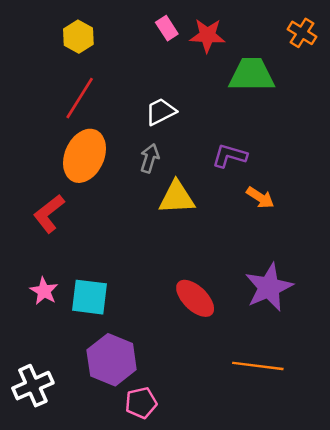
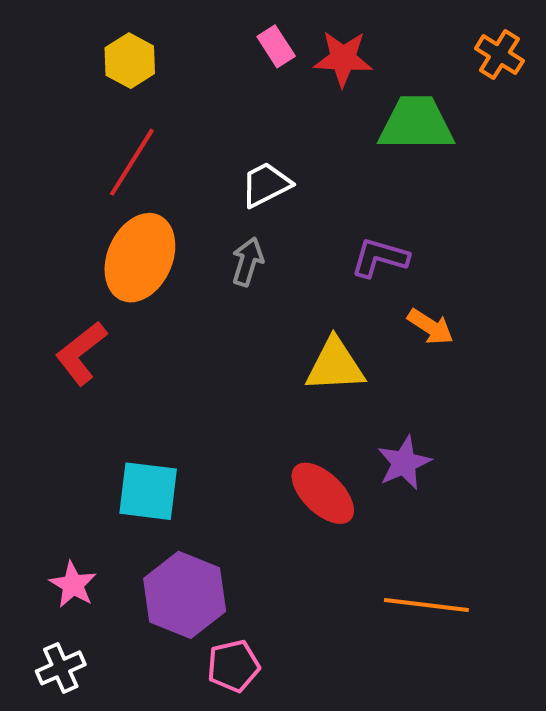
yellow triangle: (177, 198) -> (335, 365), moved
purple star: (269, 287) -> (404, 463), moved, size x0.7
pink star: (44, 291) -> (73, 585), moved
white cross: (33, 386) -> (61, 668), moved, size x0.7

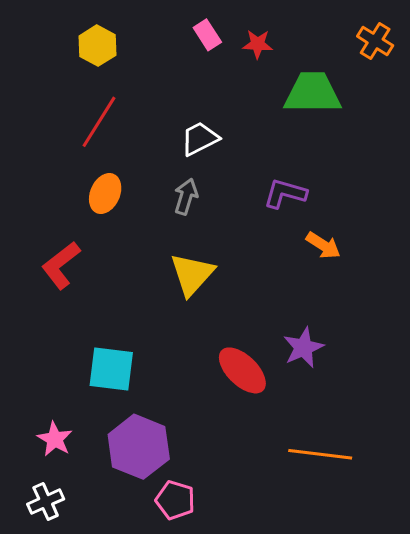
red star: (343, 59) -> (258, 44), size x0.7
orange ellipse: (140, 258) -> (105, 194), size x0.6
yellow triangle: (335, 365) -> (192, 274), moved, turned -45
pink pentagon: (233, 666) -> (175, 500), turned 30

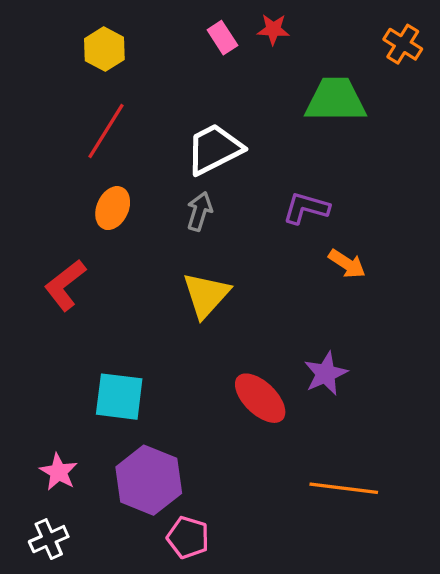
red star: (258, 44) -> (273, 29), moved
white trapezoid: (200, 139) -> (214, 149), size x1.4

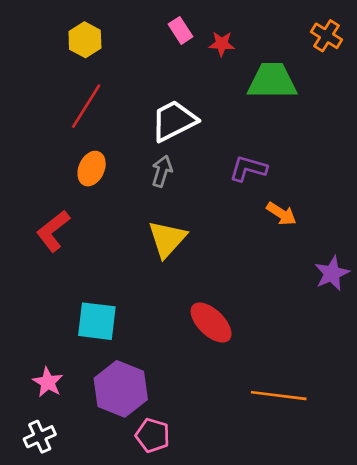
red star: (273, 29) -> (222, 44), moved
purple star: (326, 374) -> (332, 273), moved

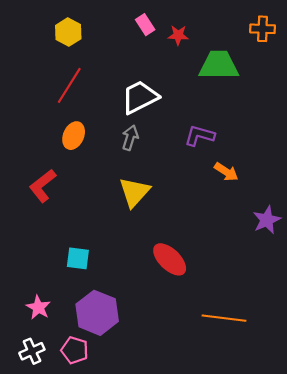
orange cross: (327, 36) -> (263, 29), turned -30
cyan square: (97, 321) -> (78, 258), size x0.7
pink pentagon: (153, 435) -> (75, 350), moved

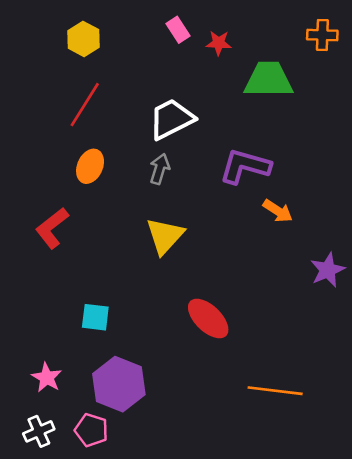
purple L-shape: (200, 136) -> (245, 166), size x1.4

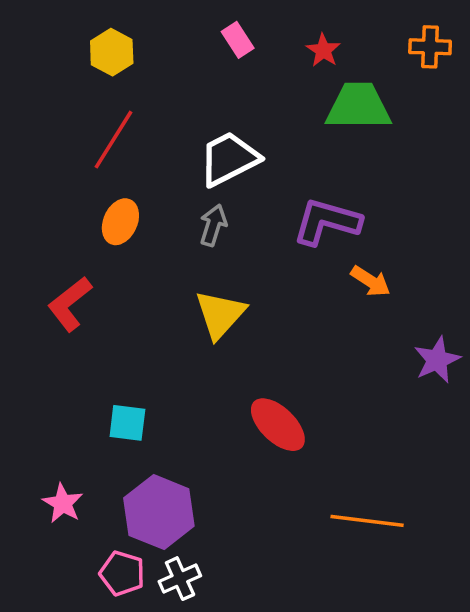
red star: (219, 43) -> (323, 50), moved, turned 30
white cross: (39, 431) -> (180, 579), moved

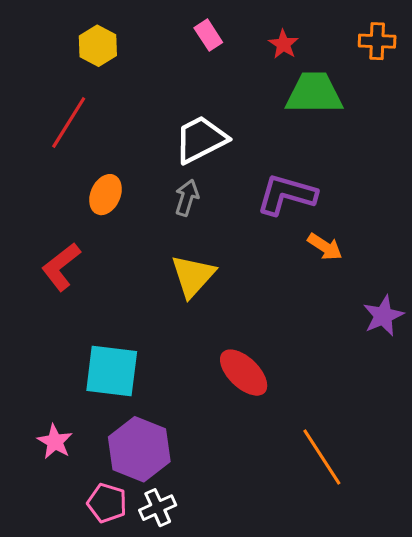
red line: (113, 140) -> (69, 122), moved
cyan square: (127, 423) -> (112, 371), size x1.6
orange line: (367, 521) -> (322, 457), turned 50

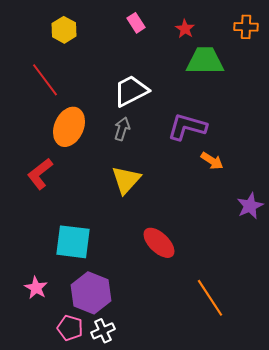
red line: (69, 122) -> (45, 80), turned -69
orange ellipse: (106, 195) -> (69, 127), size x1.5

